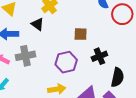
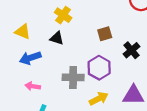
gray cross: (25, 56) -> (73, 77), moved, turned 30

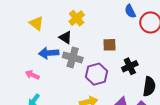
blue arrow: (30, 58) -> (49, 53), moved
gray cross: (73, 77) -> (73, 57), moved

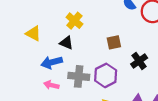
gray cross: (73, 57) -> (79, 76), moved
pink arrow: (32, 75) -> (51, 85), moved

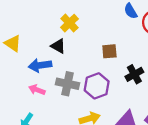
yellow triangle: (33, 34) -> (13, 43), moved

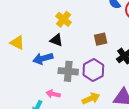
pink arrow: (37, 90) -> (53, 94), moved

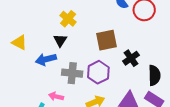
brown square: (101, 39) -> (106, 40), size x1.5
black triangle: (56, 40) -> (60, 40), turned 40

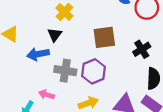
black cross: (131, 58) -> (142, 49), moved

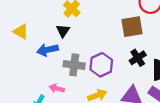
brown square: (104, 37) -> (132, 27), moved
black cross: (142, 49) -> (138, 58), moved

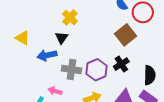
brown square: (132, 27) -> (125, 35), turned -30
black cross: (138, 58) -> (121, 64), moved

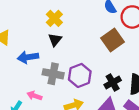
black triangle: (61, 38) -> (55, 40), moved
black cross: (121, 64) -> (113, 83), moved

